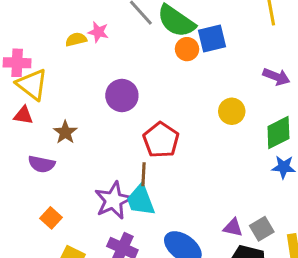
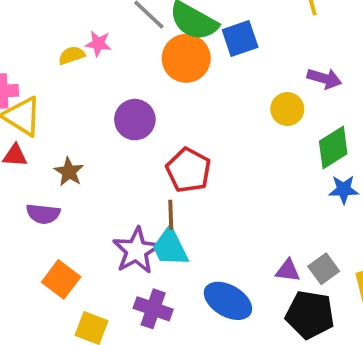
orange circle: (187, 49) -> (186, 58), moved, size x1.6
yellow circle: (232, 111) -> (287, 109), moved
orange square: (51, 218) -> (61, 279), size x1.4

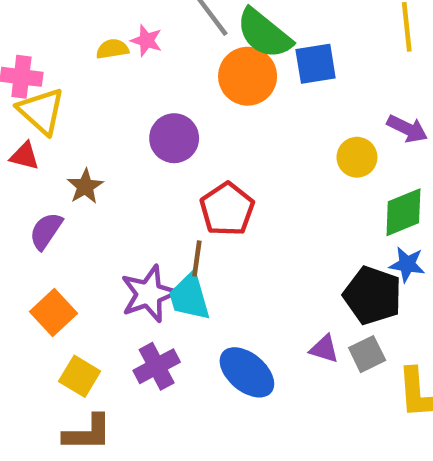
purple semicircle: (43, 214) -> (46, 231), turned 108
purple cross: (153, 309) -> (157, 366), turned 33
black pentagon: (310, 315) -> (373, 295), moved

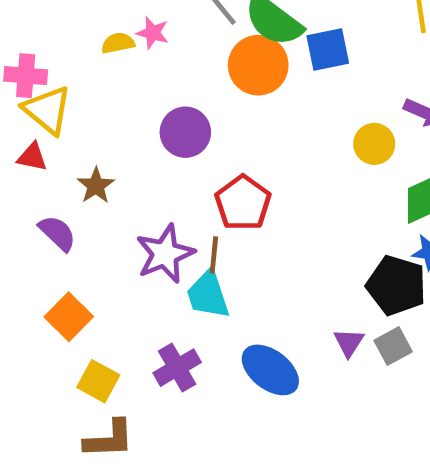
purple semicircle: (46, 231) -> (57, 233), turned 102
purple star: (149, 294) -> (165, 254), moved
purple triangle: (324, 349) -> (349, 342), turned 48

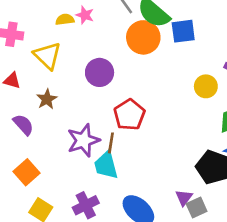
yellow triangle: (47, 110) -> (47, 56), moved
gray square: (393, 346) -> (197, 207), moved

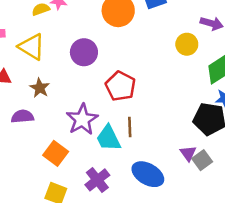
purple semicircle: (23, 125) -> (23, 116), turned -40
brown line: (111, 143) -> (130, 127), moved
orange square: (26, 172) -> (56, 153), moved

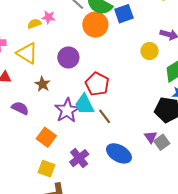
brown star: (40, 88) -> (42, 84), moved
purple semicircle: (23, 116) -> (20, 108), turned 30
brown line: (130, 127) -> (105, 116), turned -35
cyan trapezoid: (108, 138) -> (84, 104), moved

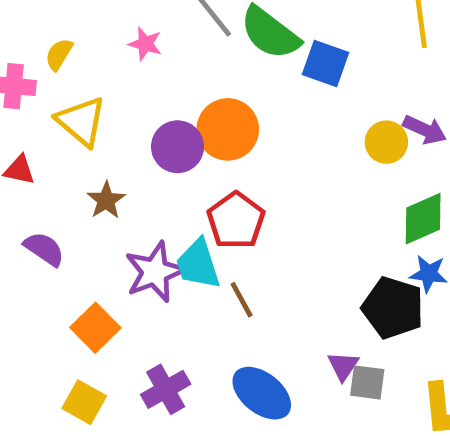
blue square: (124, 14) -> (326, 64), turned 30
yellow semicircle: (34, 24) -> (59, 54), moved, turned -48
orange circle: (95, 25) -> (228, 129), moved
yellow circle: (149, 51) -> (386, 142), moved
gray square: (162, 142) -> (367, 382), turned 35

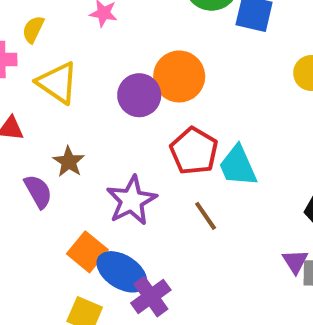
brown star: (106, 200) -> (69, 162), moved
purple semicircle: (44, 249) -> (38, 191), turned 32
cyan trapezoid: (198, 264) -> (238, 166), moved
blue ellipse: (262, 393) -> (122, 272), moved

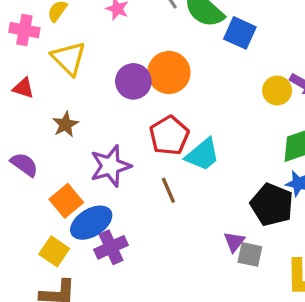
cyan trapezoid: (238, 166) -> (203, 155), turned -117
purple semicircle: (38, 191) -> (24, 164), moved, turned -36
blue ellipse: (122, 272) -> (91, 223), turned -75

